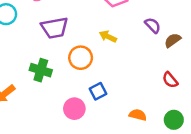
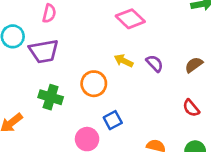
purple semicircle: (153, 25) -> (155, 63), moved
purple trapezoid: (54, 28) -> (44, 51), moved

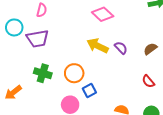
yellow arrow: (124, 61) -> (98, 46), size x1.5
orange circle: (94, 84) -> (74, 73), moved

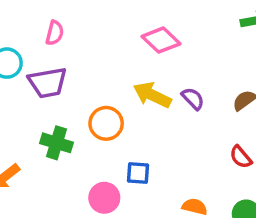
orange circle: (74, 73) -> (106, 123), moved
blue square: (89, 90) -> (138, 173), turned 32

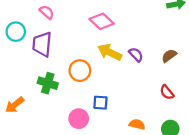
pink semicircle: (55, 33) -> (47, 12), turned -63
pink diamond: (161, 40) -> (102, 21), moved
purple trapezoid: (48, 83) -> (42, 44), turned 105

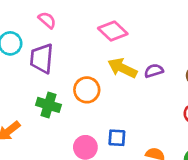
purple semicircle: (136, 55) -> (154, 71), turned -63
blue square: (100, 103) -> (117, 138), moved

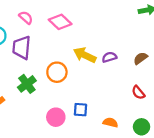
pink diamond: (113, 31) -> (60, 22), moved
green cross: (48, 105) -> (27, 84), turned 36

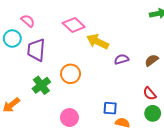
pink semicircle: (26, 18) -> (28, 21), moved
yellow arrow: (85, 55) -> (98, 42), moved
blue square: (80, 110) -> (110, 108), moved
green circle: (142, 127) -> (153, 113), moved

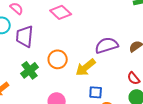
yellow arrow: (98, 42) -> (86, 67), moved, turned -65
purple semicircle: (121, 59) -> (107, 45), size x1.6

